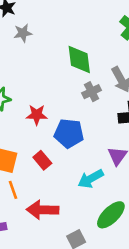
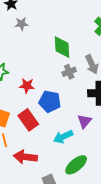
red rectangle: (42, 160) -> (28, 120), size x1.5

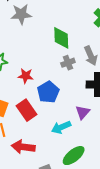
gray star: (22, 24) -> (21, 14), size x1.5
blue pentagon: (50, 101) -> (48, 92), turned 30

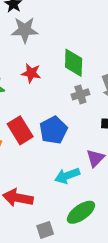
red star: (26, 76) -> (31, 73), moved
red rectangle: (27, 110) -> (20, 130), moved

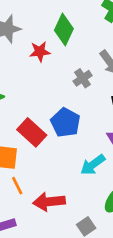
green diamond: (74, 63) -> (64, 29), moved, turned 40
red star: (31, 73) -> (40, 52), moved

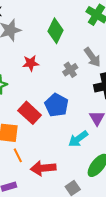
red star: (40, 52) -> (31, 63), moved

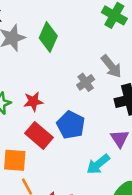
green diamond: (55, 31) -> (48, 37), moved
red star: (31, 63) -> (33, 101), moved

